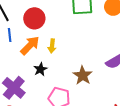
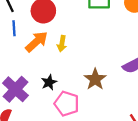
black star: (40, 69) -> (49, 82), moved

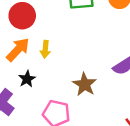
black star: (49, 82) -> (27, 79), moved

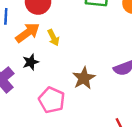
yellow arrow: (45, 49) -> (53, 38), turned -42

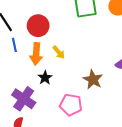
orange arrow: (28, 33) -> (36, 54), turned 145

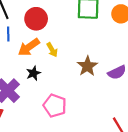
orange arrow: (36, 54) -> (29, 47), turned 40
brown star: (93, 79) -> (87, 66), moved

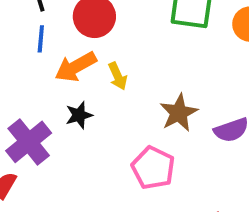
pink pentagon: (55, 106) -> (153, 168), moved

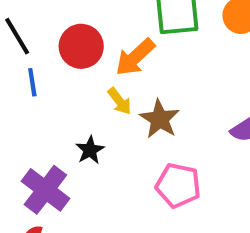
orange arrow: (76, 67) -> (135, 57), moved
brown star: (179, 113) -> (160, 119), moved

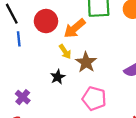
black star: (90, 150) -> (58, 77), moved
purple cross: (45, 190) -> (23, 97), size x0.6

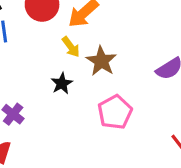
pink pentagon: (94, 98) -> (115, 112), turned 30

